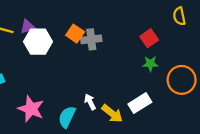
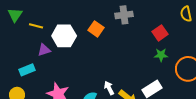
purple triangle: (28, 27) -> (44, 50), moved
gray cross: (91, 39) -> (124, 15), moved

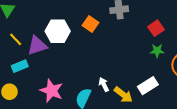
yellow line: (36, 26) -> (16, 39), moved, turned 32
purple triangle: (44, 50) -> (37, 46), size x1.5

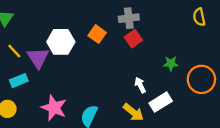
red square: (156, 28) -> (133, 39), moved
purple triangle: (37, 46) -> (38, 58), turned -45
white arrow: (104, 85) -> (140, 85), moved

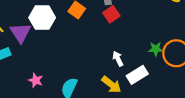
green star: (171, 64) -> (156, 49), moved
pink star: (54, 108) -> (36, 80), size x0.6

